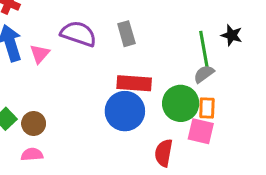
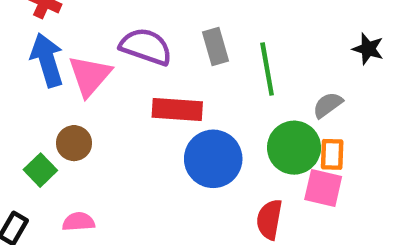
green line: (204, 49) -> (267, 69), moved
pink triangle: (40, 54) -> (90, 76), size x1.5
red rectangle: (134, 83) -> (177, 109), moved
brown circle: (34, 123) -> (74, 143), moved

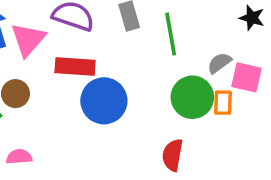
red rectangle: (177, 109) -> (75, 67), moved
blue circle: (213, 159) -> (104, 101), moved
pink square: (323, 188) -> (246, 77), moved

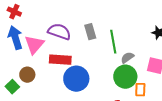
gray semicircle: (219, 63) -> (127, 58), moved
orange rectangle: (223, 103) -> (140, 90), moved

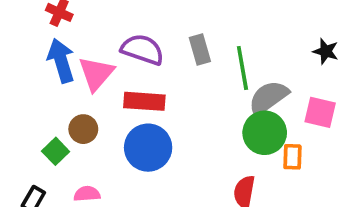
gray semicircle: (127, 58) -> (268, 98), size x1.6
blue circle: (76, 79) -> (148, 148), moved

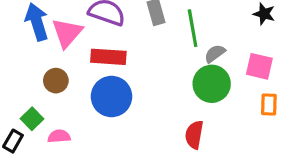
gray semicircle: (268, 98) -> (215, 54), size x0.6
green square: (56, 151) -> (32, 119), moved
orange rectangle: (292, 157) -> (269, 104), moved

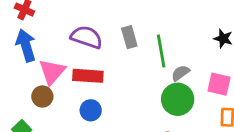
pink triangle: (67, 33) -> (52, 72), moved
blue circle: (112, 97) -> (91, 110), size x0.6

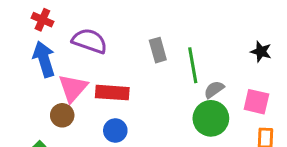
purple semicircle: (87, 37) -> (89, 41), moved

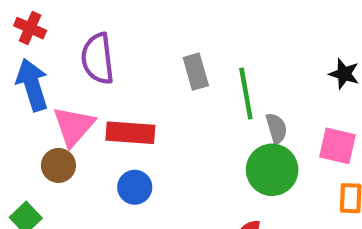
purple semicircle: (89, 41) -> (98, 59), turned -116
gray semicircle: (214, 90) -> (276, 128), turned 110

